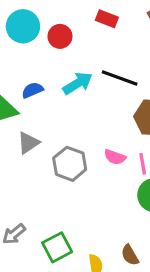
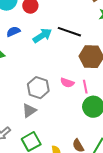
blue semicircle: (32, 90) -> (13, 32), moved
gray triangle: (28, 143) -> (29, 111), moved

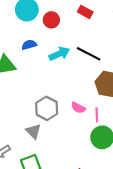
gray triangle: (29, 111) -> (33, 131), turned -49

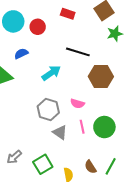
cyan arrow: (59, 54) -> (51, 73), moved
pink line: (97, 115) -> (82, 127), moved
gray triangle: (33, 131) -> (60, 132), moved

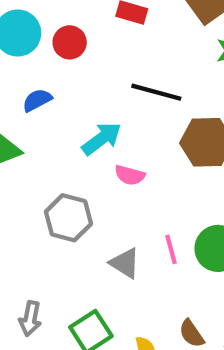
pink semicircle: (77, 104) -> (130, 175), moved
gray hexagon: (48, 109) -> (68, 218), moved
gray arrow: (14, 157) -> (30, 319), turned -35

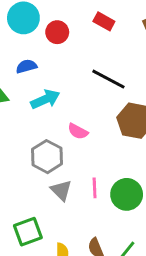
cyan arrow: (102, 139) -> (45, 99), moved
gray hexagon: (68, 218) -> (47, 157), moved

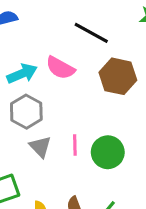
cyan arrow: (45, 99) -> (22, 74), moved
pink semicircle: (78, 131) -> (60, 68), moved, size x1.4

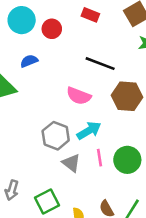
cyan arrow: (22, 74) -> (89, 131), moved

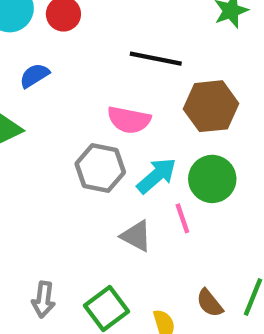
gray hexagon: (56, 136) -> (100, 168), moved
green circle: (127, 160) -> (212, 179), moved

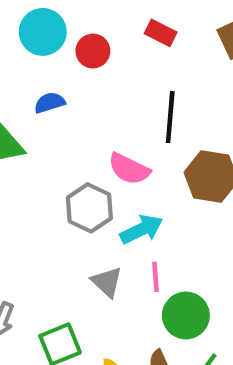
black line: (156, 59) -> (170, 117), turned 69
green circle: (212, 179) -> (186, 315), moved

